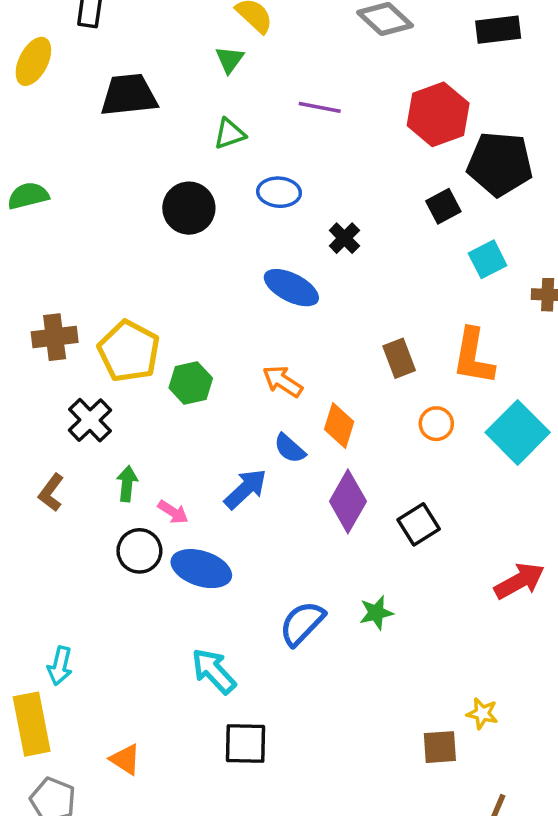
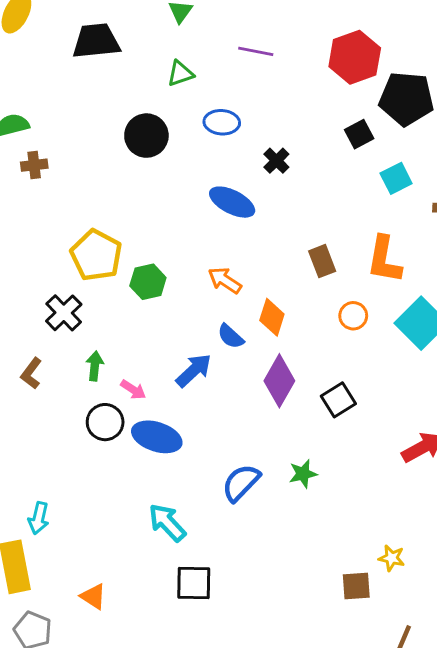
brown cross: (55, 337) -> (34, 165), moved, size x0.7

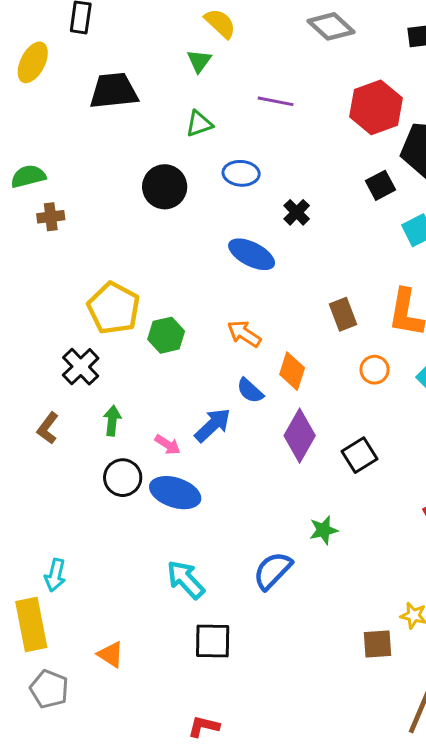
pink arrow: (133, 390) -> (168, 445), moved
blue semicircle: (241, 483) -> (273, 571), moved

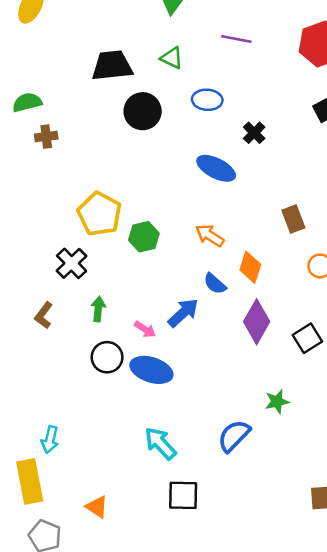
black trapezoid: (114, 91) -> (112, 66), moved
green triangle: (199, 124) -> (172, 58), turned 45

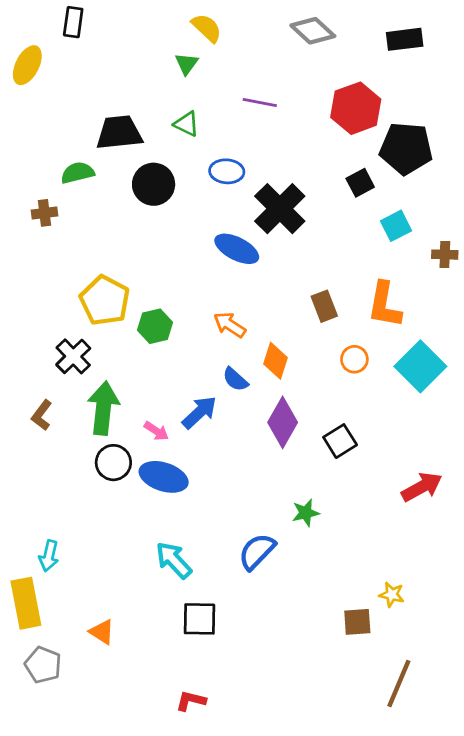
green semicircle: (27, 102) -> (78, 173), moved
black cross: (254, 133) -> (280, 209), size x2.0
green arrow: (98, 309) -> (103, 408), size x1.8

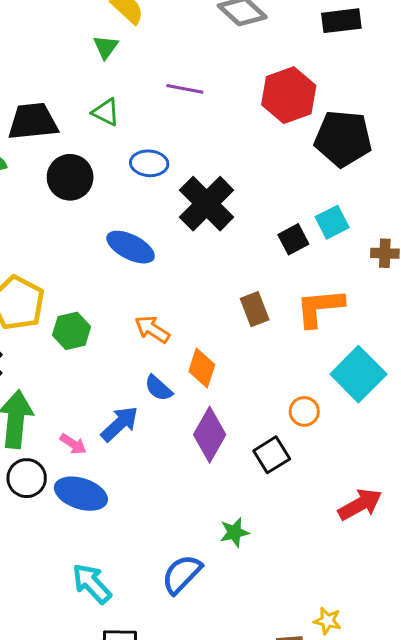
black square: (360, 183) -> (293, 239), moved
blue ellipse: (237, 249) -> (131, 247), moved
orange L-shape: (385, 305) -> (320, 308), turned 75
orange circle: (354, 359) -> (304, 411), moved

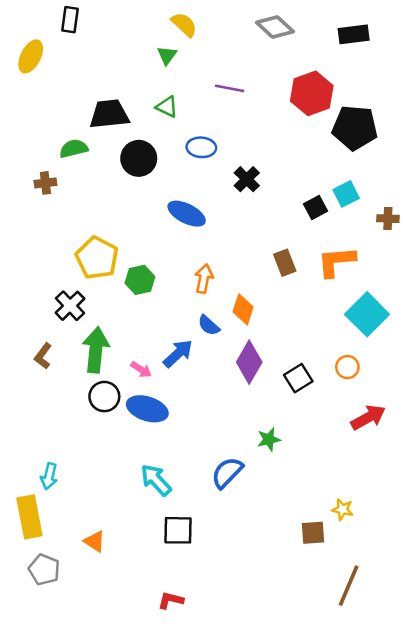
black cross: (207, 204) -> (247, 179), size x0.6
orange arrow: (152, 329) -> (204, 279), turned 68
orange circle: (304, 411) -> (347, 367), moved

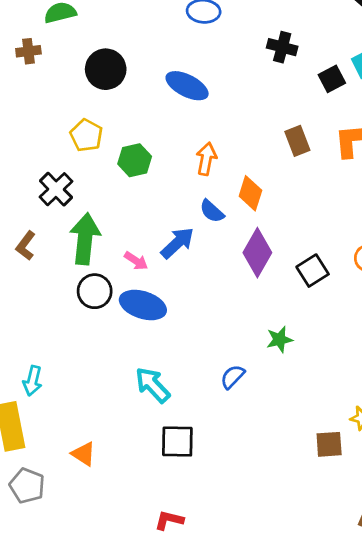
black circle: (139, 158) -> (106, 69), moved
black cross: (247, 179) -> (282, 47), moved, turned -30
yellow pentagon: (97, 258) -> (86, 135), size x0.7
blue semicircle: (227, 473) -> (233, 377), size x0.7

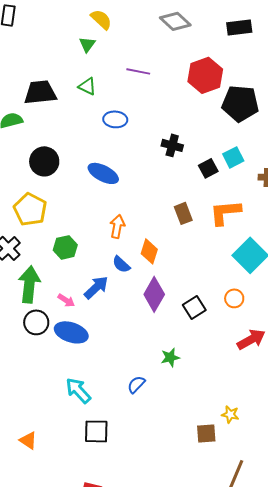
yellow pentagon: (86, 135) -> (30, 209), size x1.4
green hexagon: (135, 160) -> (65, 247), moved

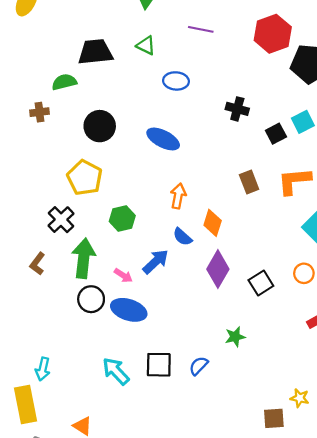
cyan arrow: (78, 390) -> (116, 371), moved
black square: (96, 431) -> (159, 365), moved

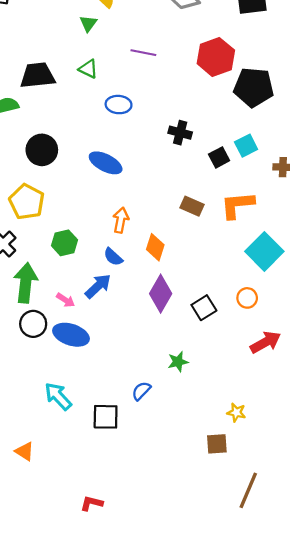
brown rectangle: (249, 182) -> (192, 206), turned -45
blue semicircle: (182, 237) -> (113, 257), moved
black square: (159, 365) -> (106, 417), moved
yellow star: (300, 398) -> (236, 412), moved

